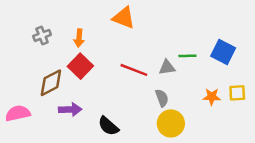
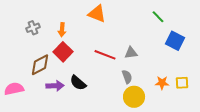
green line: (187, 56) -> (158, 17), moved, turned 48
yellow square: (237, 93) -> (182, 83), moved
orange star: (212, 97) -> (162, 83), moved
black semicircle: (108, 126) -> (78, 83), moved

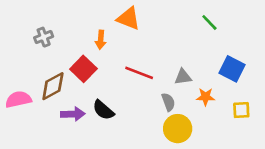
orange arrow: (62, 30) -> (101, 40), moved
blue square: (175, 41) -> (232, 69), moved
gray triangle: (131, 53) -> (183, 77), moved
orange star: (162, 83) -> (205, 97), moved
pink semicircle: (14, 89) -> (18, 99), moved

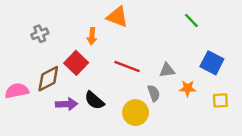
yellow circle: (178, 129) -> (136, 113), moved

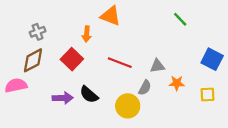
blue square: (212, 63) -> (212, 59), moved
brown diamond: (48, 79) -> (33, 60), moved
gray semicircle: (154, 93) -> (145, 88), turned 49

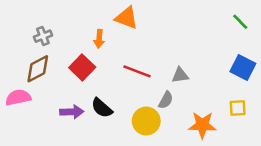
green line: (180, 19) -> (240, 22), moved
orange star: (177, 83) -> (202, 125), moved, size x1.5

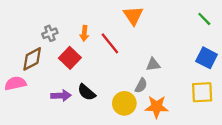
orange triangle: (127, 18) -> (133, 16), moved, turned 35
gray cross: (43, 36) -> (50, 33), moved
red line: (137, 71) -> (110, 43), moved, turned 30
yellow square: (238, 108) -> (202, 92), size x1.5
orange star: (202, 125) -> (157, 107), moved

